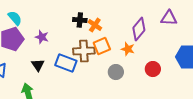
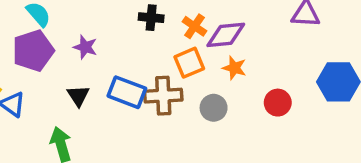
orange cross: (95, 25) -> (194, 26), moved
purple diamond: (139, 29) -> (226, 35), moved, turned 45
brown cross: (84, 51) -> (163, 96), moved

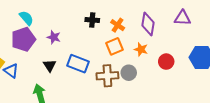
purple diamond: (226, 35) -> (148, 24), moved, turned -75
brown cross: (163, 96) -> (107, 76), moved
red circle: (278, 103) -> (166, 62), moved

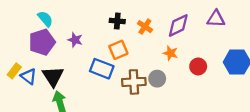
purple diamond: (148, 24) -> (178, 25), turned 55
orange square: (115, 46) -> (118, 50), moved
black triangle: (50, 66) -> (53, 76), moved, size x1.5

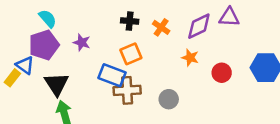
purple triangle: (216, 19) -> (229, 17), moved
blue triangle: (29, 76) -> (25, 65), moved
gray circle: (157, 79) -> (169, 99), moved
brown cross: (134, 82) -> (127, 90), moved

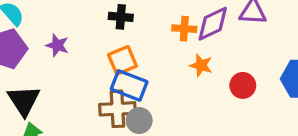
orange cross: (161, 27) -> (184, 29), moved, turned -30
blue rectangle: (112, 75) -> (129, 85), moved
gray circle: (169, 99) -> (139, 121), moved

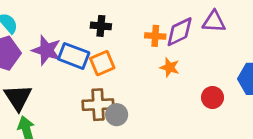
purple star: (57, 45) -> (47, 50), size x1.5
blue rectangle: (129, 85) -> (74, 56), moved
red circle: (243, 85) -> (212, 97), moved

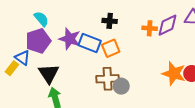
orange star: (170, 67) -> (174, 73), moved, size x1.6

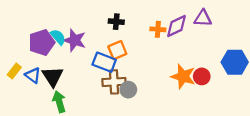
cyan semicircle: (41, 19) -> (58, 37), moved
blue rectangle: (90, 43) -> (104, 62), moved
blue triangle: (22, 58) -> (33, 75), moved

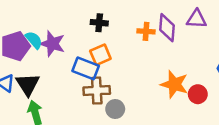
purple diamond: (177, 26) -> (167, 28), turned -60
red circle: (202, 76) -> (198, 94), moved
gray circle: (128, 90) -> (115, 109), moved

